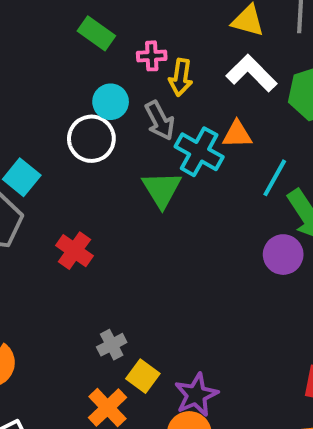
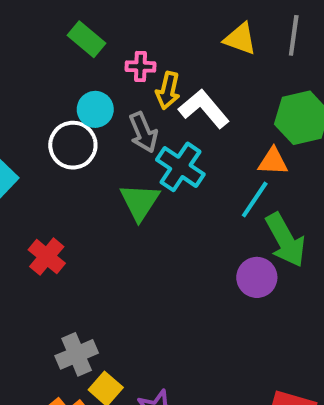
white L-shape: (251, 73) -> (204, 109), moved
orange triangle: (237, 134) -> (273, 161), moved
gray cross: (112, 345) -> (77, 354), size x1.4

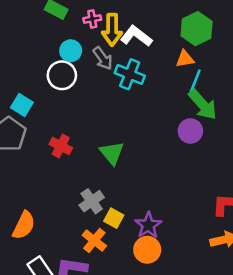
yellow arrow: (168, 90) -> (112, 30), size x1.4
cyan line: (255, 199) -> (195, 81), moved
green triangle: (140, 202) -> (112, 153), moved

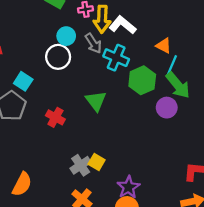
green hexagon: (197, 29) -> (142, 80), moved
orange triangle: (185, 59) -> (164, 46), turned 35
green triangle: (112, 153) -> (96, 101), moved
yellow square: (114, 218) -> (97, 162), moved

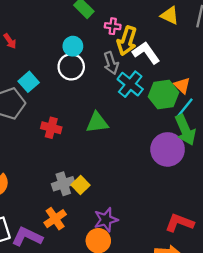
cyan circle: (66, 36) -> (73, 46), moved
green hexagon: (142, 80) -> (163, 94), moved
green triangle: (96, 101) -> (97, 122), turned 45
purple circle: (167, 108) -> (168, 149), size x1.5
red cross: (55, 117) -> (51, 128), turned -30

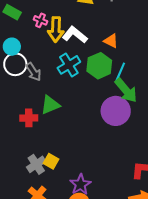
pink cross: (113, 26) -> (40, 20), turned 32
gray arrow: (111, 63) -> (34, 72), moved
cyan cross: (130, 84) -> (69, 65), turned 35
orange triangle: (182, 85) -> (111, 41), moved
red cross: (51, 128) -> (29, 118), moved

